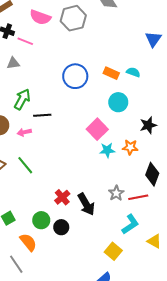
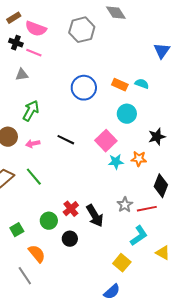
pink semicircle: (40, 17) -> (36, 29), moved
black line: (42, 115) -> (66, 140), moved, turned 30
green circle: (41, 220) -> (49, 221), moved

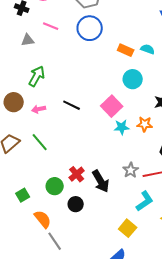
pink line: (34, 53) -> (51, 26), moved
blue circle: (84, 88) -> (90, 28), moved
gray line: (25, 276) -> (55, 241), moved

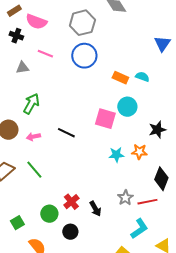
pink square: (112, 106) -> (105, 119), moved, turned -30
black arrow: (101, 181) -> (95, 209), size x0.7

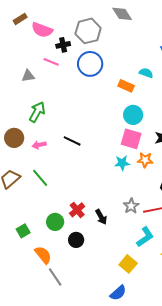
black cross: (16, 36) -> (63, 45), moved, turned -32
cyan semicircle: (142, 77) -> (146, 73), moved
pink square: (105, 119) -> (131, 139), moved

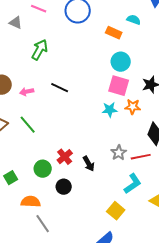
gray triangle: (28, 76) -> (16, 23), turned 32
green arrow: (37, 112) -> (40, 50), moved
orange semicircle: (43, 255) -> (31, 202), turned -48

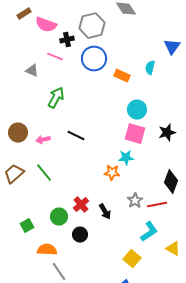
cyan semicircle: (134, 20) -> (150, 68), turned -96
orange rectangle: (114, 33) -> (122, 76), moved
orange star: (133, 107) -> (112, 173), moved

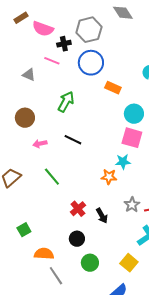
orange rectangle: (122, 76) -> (113, 88), moved
green arrow: (56, 98) -> (66, 102), moved
brown circle: (18, 133) -> (25, 118), moved
green line: (44, 173) -> (52, 177), moved
green circle: (59, 217) -> (90, 263), moved

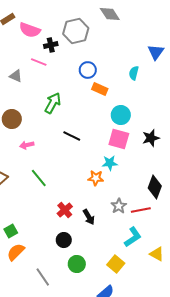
blue circle: (91, 63) -> (88, 70), moved, size x0.7
black line: (73, 140) -> (72, 136), moved
orange semicircle: (44, 254) -> (16, 252), moved, turned -48

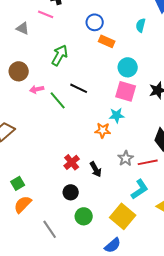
pink arrow: (27, 145) -> (37, 89), moved
green line: (39, 178) -> (58, 100), moved
yellow square: (116, 264) -> (123, 216), size x1.4

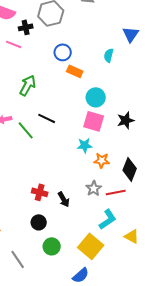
orange star: (103, 130) -> (102, 160), moved
red cross: (72, 162) -> (40, 192), turned -35

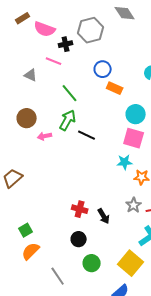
green arrow: (28, 85) -> (68, 120), moved
green line: (26, 130) -> (70, 93), moved

